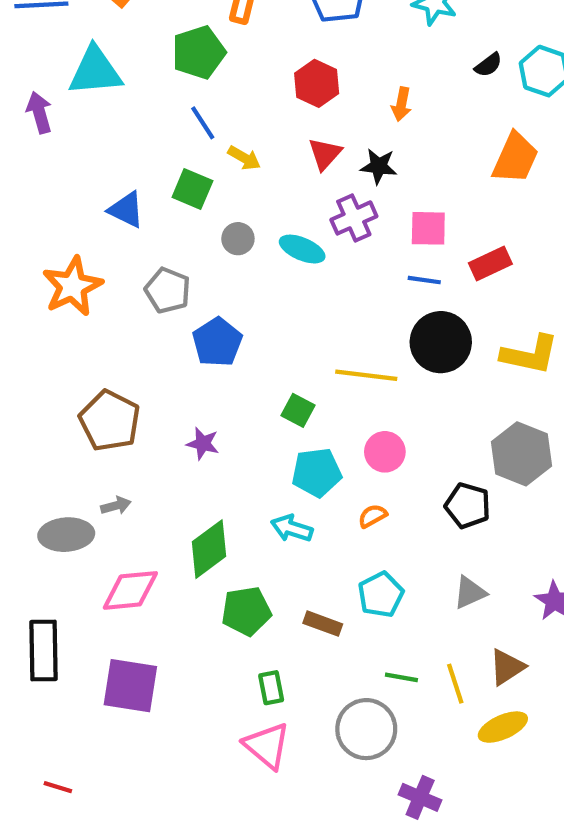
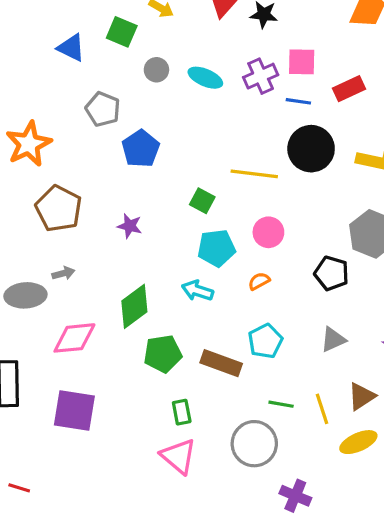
purple cross: (354, 218) -> (261, 76), moved
orange star: (72, 286) -> (29, 144), moved
brown rectangle: (323, 624) -> (221, 363), size x1.4

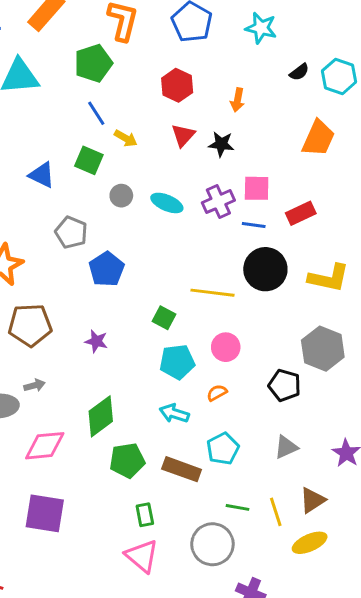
brown pentagon: (59, 209) -> (30, 325), turned -30
cyan arrow: (197, 291) -> (174, 413), moved

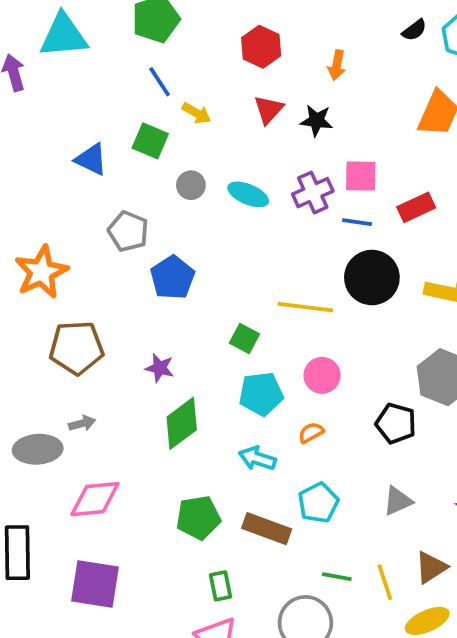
green diamond: (101, 416) -> (182, 423), moved

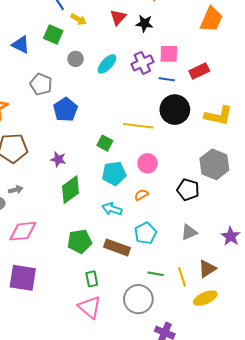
cyan ellipse: (248, 194) -> (107, 64), turned -70

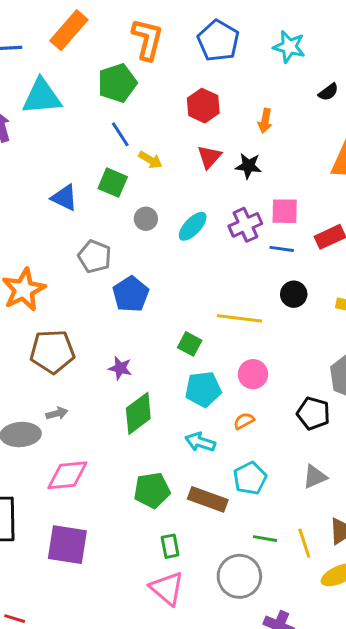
black circle: (175, 110) -> (294, 294), size x0.6

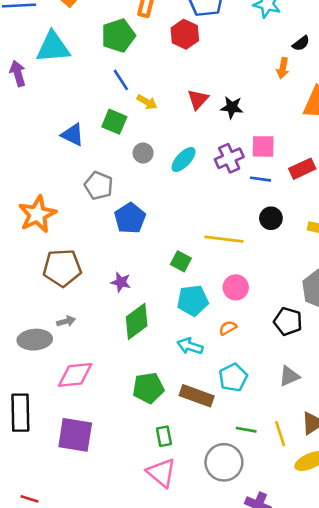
red hexagon: (203, 106) -> (185, 34), moved
orange arrow: (265, 121) -> (283, 68), moved

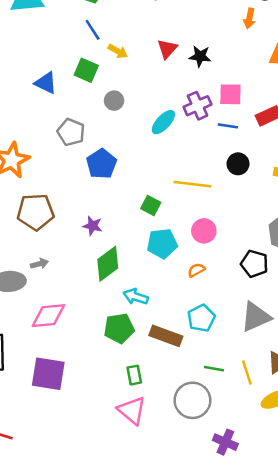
cyan ellipse: (184, 160) -> (163, 122), moved
cyan arrow: (190, 346) -> (136, 297), moved
gray triangle: (289, 376) -> (256, 317), size x1.5

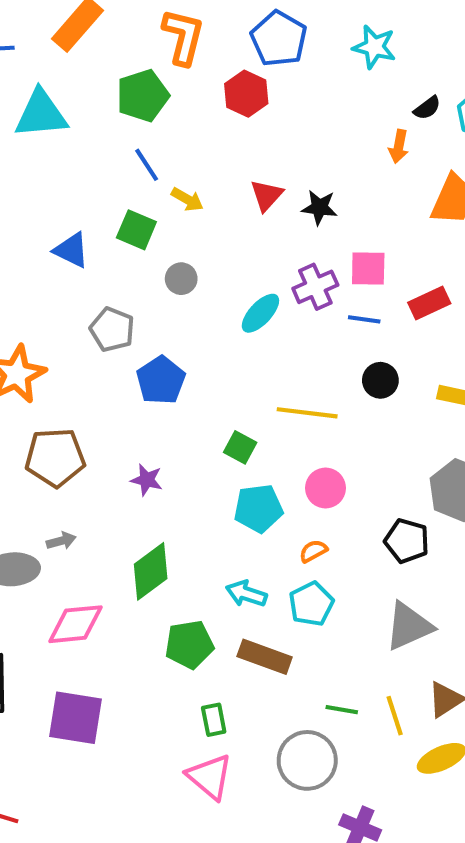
green diamond: (108, 264) -> (151, 571), moved
cyan arrow: (136, 297) -> (246, 594), moved
cyan pentagon: (201, 318) -> (311, 604), moved

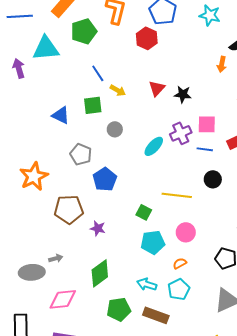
green pentagon: (143, 96) -> (84, 31), moved
green square: (136, 230) -> (93, 105), turned -30
brown pentagon: (55, 458) -> (69, 209), moved

